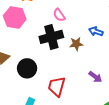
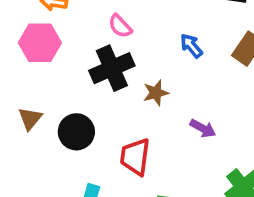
blue arrow: (96, 31) -> (191, 46), turned 40
brown star: (76, 44) -> (156, 93), moved

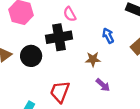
brown star: (156, 93) -> (93, 59), moved
black circle: (76, 132) -> (31, 56), moved

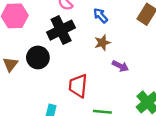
blue arrow: (108, 36) -> (100, 16), moved

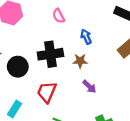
black cross: (61, 30) -> (50, 54), moved
black circle: (38, 57) -> (18, 67), moved

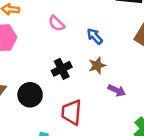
black cross: (50, 54) -> (62, 69), size x0.7

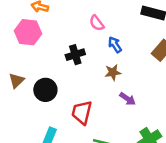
pink semicircle: (57, 23) -> (97, 23), moved
black cross: (62, 69) -> (75, 55), moved

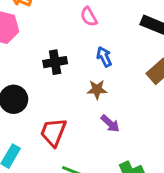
pink semicircle: (97, 23) -> (89, 17), moved

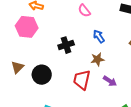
red trapezoid: (53, 132) -> (82, 80), moved

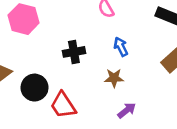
red trapezoid: (82, 80) -> (63, 105), moved, turned -55
purple arrow: (110, 81) -> (127, 110), turned -80

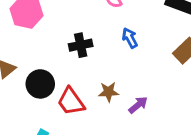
brown star: (114, 78) -> (109, 92), moved

